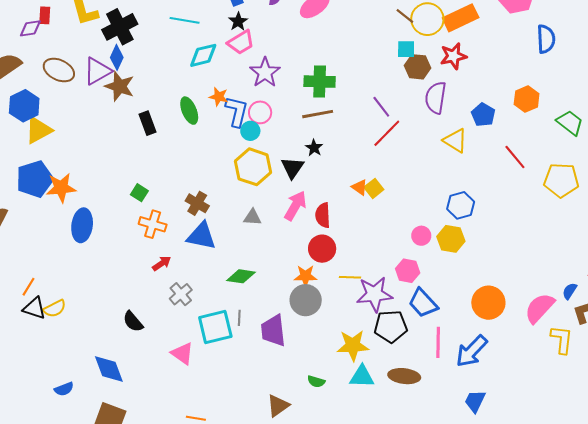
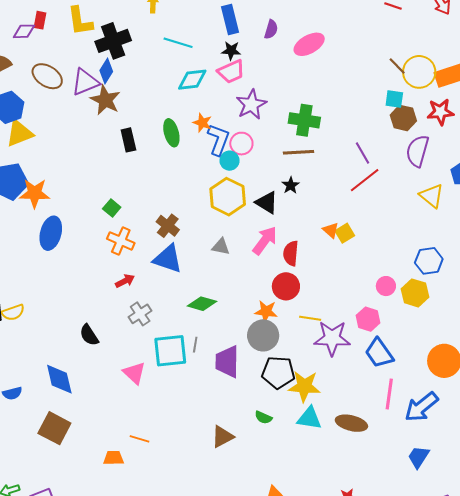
black star: (238, 22) -> (231, 51), turned 30
black triangle: (292, 168) -> (267, 202), turned -40
black pentagon: (391, 326) -> (278, 372), moved

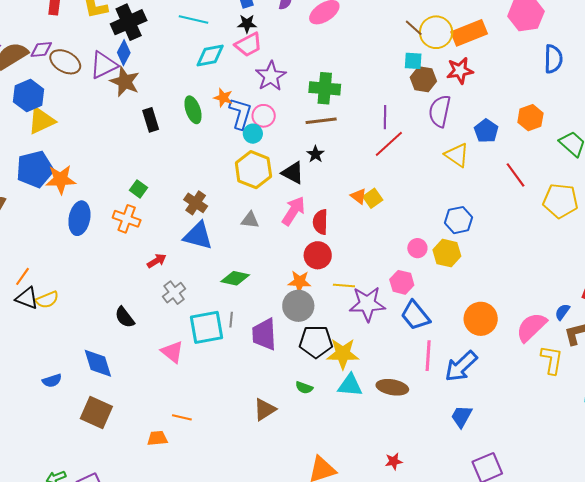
purple diamond: (24, 31) -> (41, 50), moved
purple line: (362, 153) -> (385, 117), turned 35
orange cross: (121, 241) -> (127, 219), moved

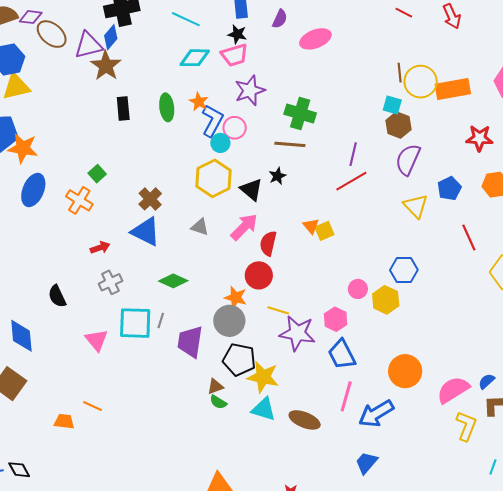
brown line: (414, 28) -> (400, 73), turned 30
red star: (460, 71) -> (479, 138), moved
brown triangle: (265, 409) -> (215, 387), moved, size x0.7

